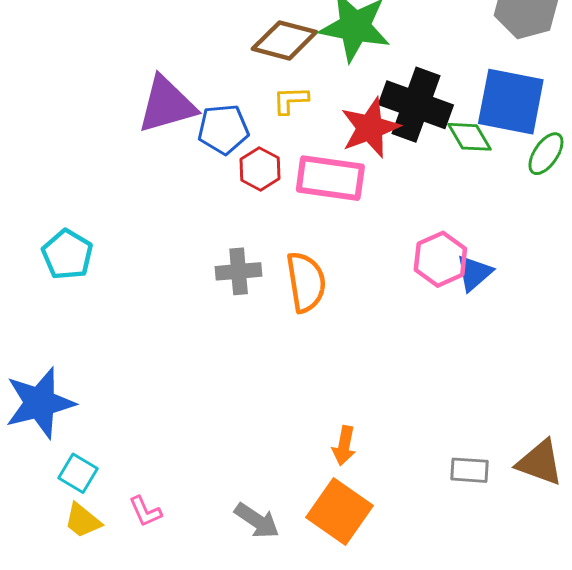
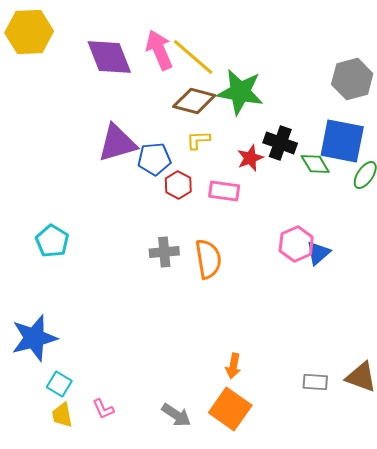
black cross: (416, 105) -> (280, 143), size x0.7
red star: (370, 128) -> (250, 158), size x0.7
pink rectangle: (330, 178) -> (224, 191), size x0.7
yellow trapezoid: (83, 521) -> (62, 415), turned 40

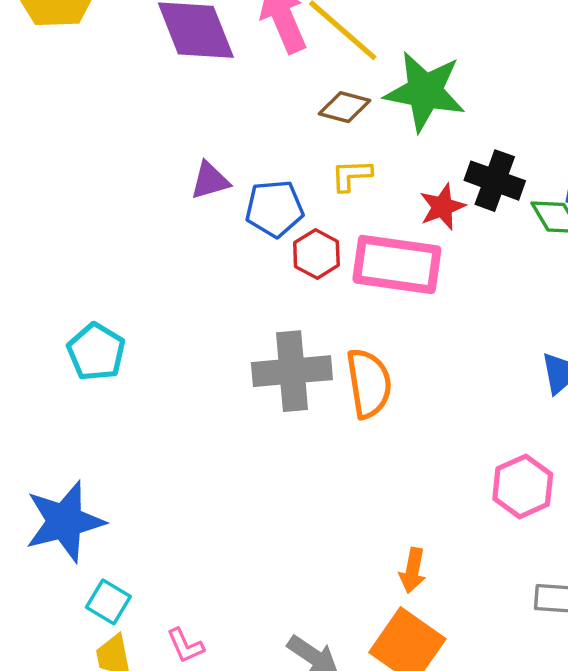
brown diamond: (194, 101) -> (344, 107), size x0.7
purple triangle: (117, 143) -> (210, 181), size x0.6
pink rectangle: (224, 191) -> (397, 264), size x1.6
pink hexagon: (296, 244) -> (523, 487), moved
gray cross: (164, 252) -> (292, 371), size x1.5

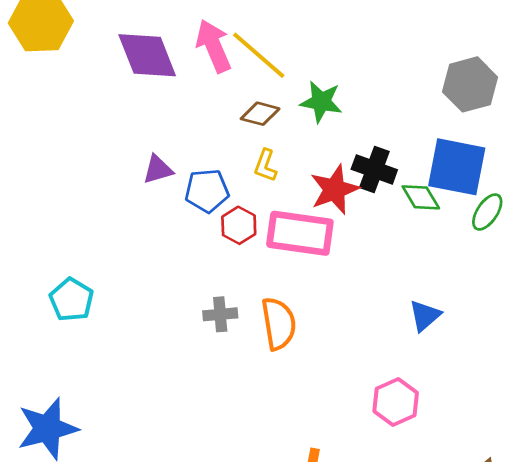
green star: (425, 91) -> (321, 102), size x0.7
yellow L-shape: (351, 175) -> (265, 166), turned -68
red star: (442, 207) -> (334, 189), size x1.4
gray cross: (292, 371) -> (220, 314), size x0.6

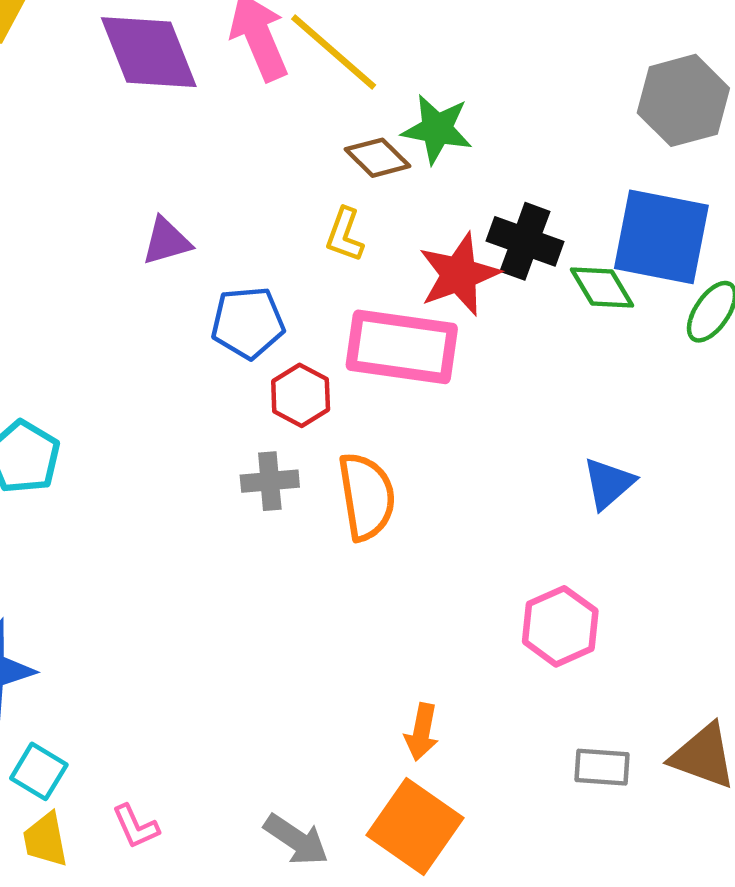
brown diamond: (260, 114) -> (378, 158), moved, turned 30
blue pentagon: (207, 191) -> (248, 323), moved
red hexagon: (239, 225) -> (301, 395), moved

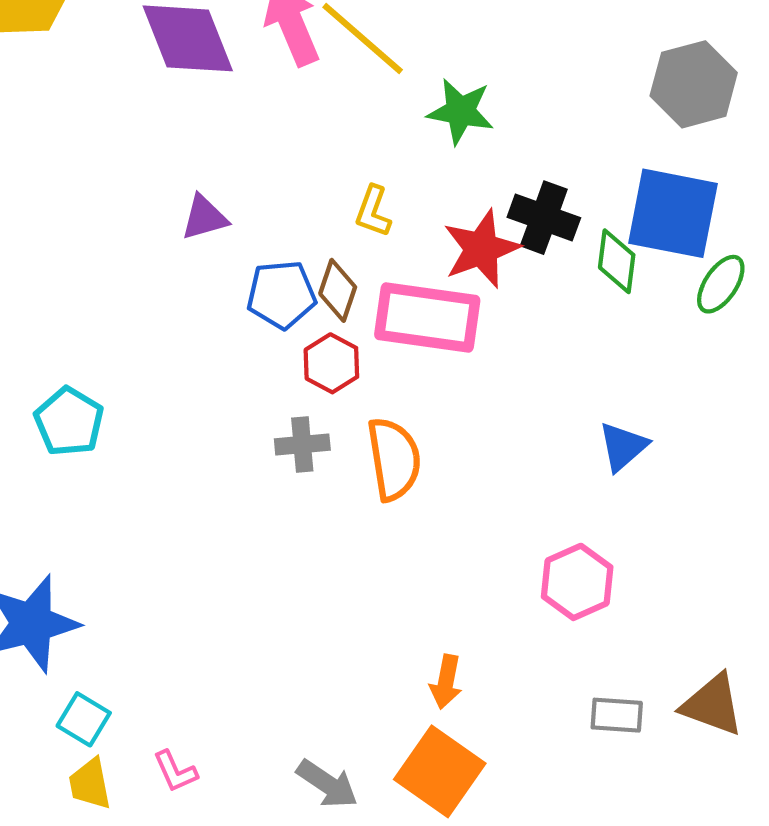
brown diamond: (378, 158) -> (338, 290), moved, turned 64
green diamond: (602, 287) -> (617, 261), turned 38

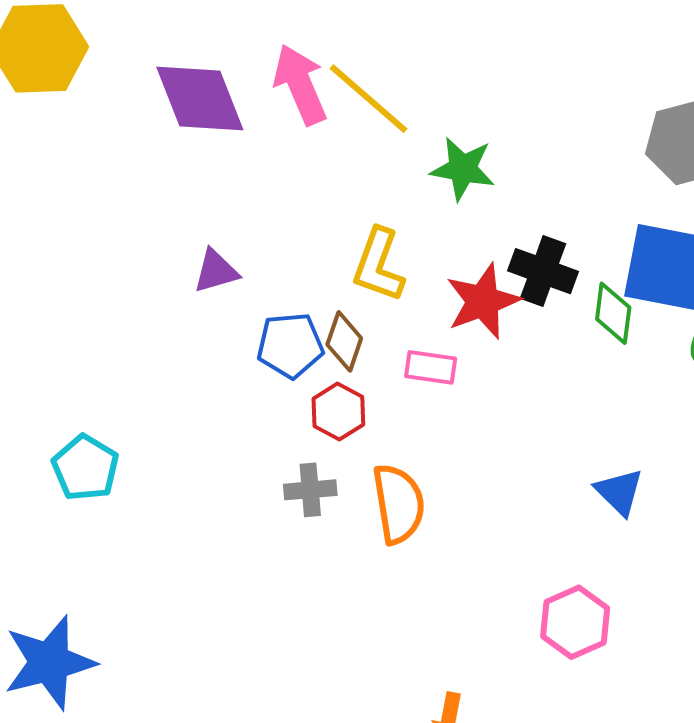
yellow L-shape: (373, 211) -> (378, 265), size x1.5
pink rectangle: (427, 317) -> (431, 367), size x0.5
blue triangle: (623, 447) -> (619, 492), turned -34

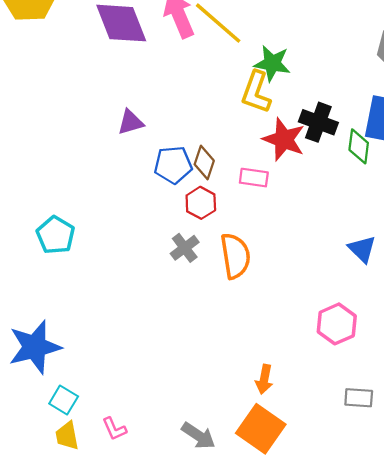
yellow L-shape: (378, 265) -> (256, 92), moved
red star: (483, 301) -> (284, 139), turned -30
gray cross: (310, 490) -> (185, 248), turned -32

